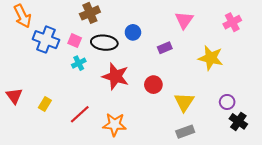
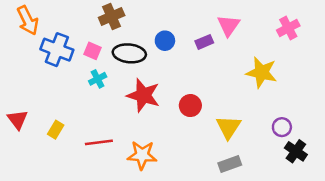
purple rectangle: (165, 48) -> (204, 42), moved
red line: (80, 114) -> (99, 142), turned 35

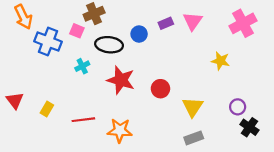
pink cross: (288, 28) -> (243, 23), size x1.4
purple rectangle: (204, 42) -> (166, 23), moved
pink square: (92, 51) -> (77, 31), moved
yellow star: (262, 72) -> (220, 61), size x0.7

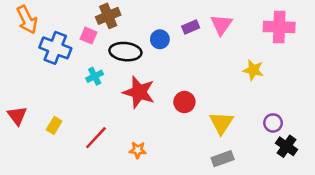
pink cross: (243, 23) -> (279, 27), turned 30
red line: (83, 120) -> (96, 138), turned -40
orange star: (120, 130) -> (138, 150), size x0.6

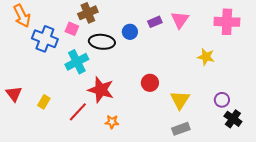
cyan cross: (95, 76) -> (77, 62), size x1.6
red star: (139, 92) -> (101, 90), moved

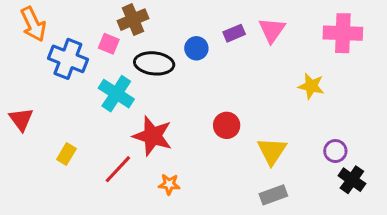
cyan cross: (77, 62) -> (116, 94), turned -30
red triangle: (14, 94) -> (21, 119), moved

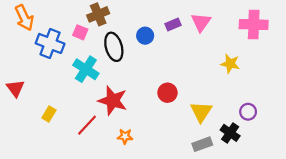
black ellipse: (154, 63) -> (114, 47), turned 68
black cross: (352, 180) -> (230, 133), moved

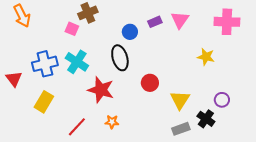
blue cross: (50, 43) -> (45, 64), moved, turned -35
black ellipse: (114, 47) -> (120, 58), moved
yellow rectangle: (49, 114) -> (44, 102), size x1.5
red line: (87, 125) -> (77, 127), moved

